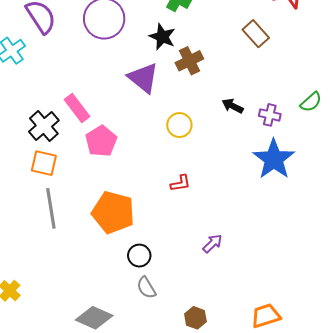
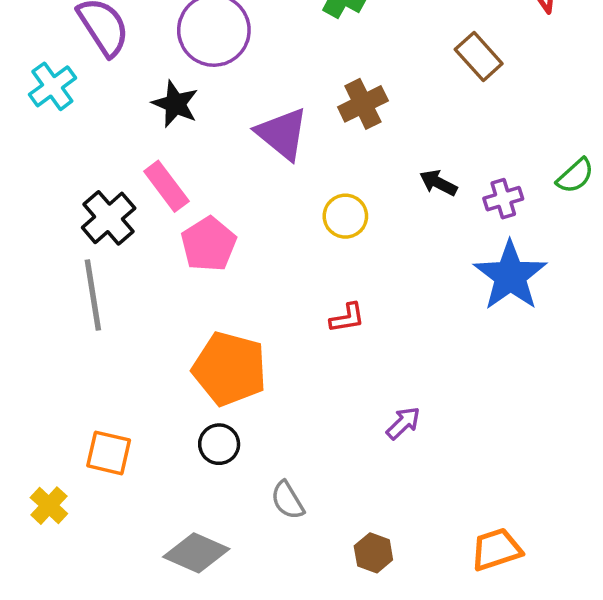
black star: (162, 37) -> (175, 104), moved
purple cross: (270, 115) -> (503, 199), turned -30
orange square: (44, 163) -> (109, 453), moved
gray line: (51, 208) -> (93, 295), moved
black circle: (139, 256) -> (219, 444), moved

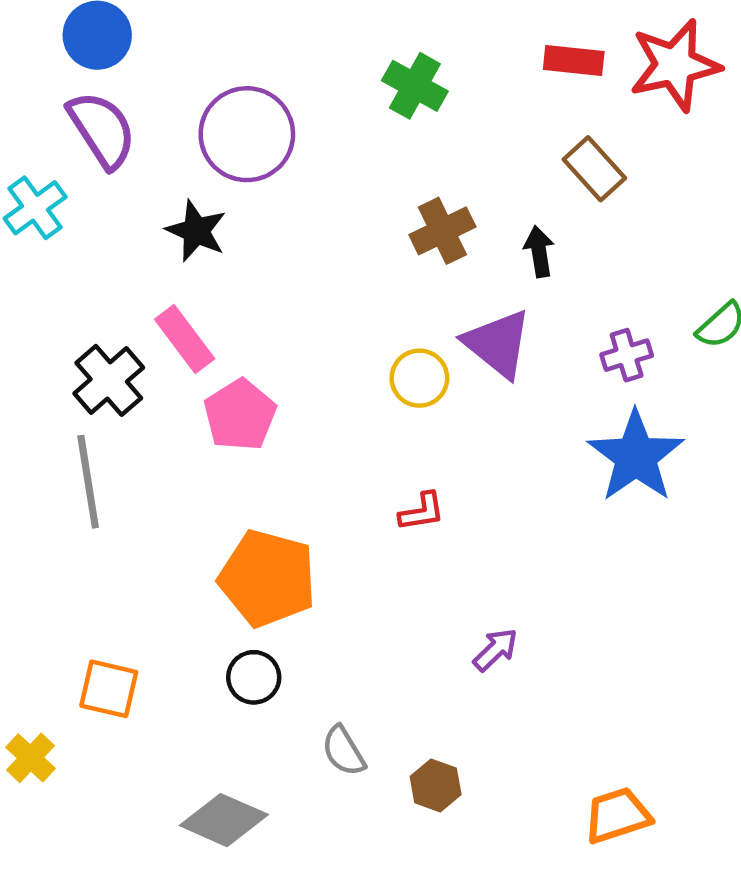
purple triangle: (282, 134) -> (498, 344), moved
black arrow: (438, 183) -> (539, 252), moved, turned 54
brown hexagon: (373, 553) -> (436, 785), moved

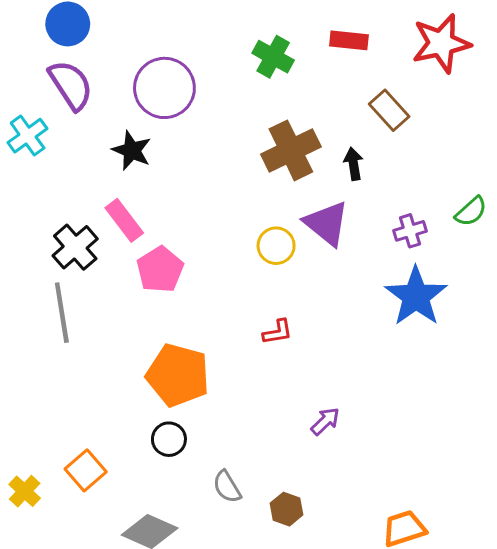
red rectangle: (574, 61) -> (349, 40), moved
brown cross: (442, 231) -> (291, 150), size x1.4
orange square: (109, 689) -> (86, 470), moved, turned 36

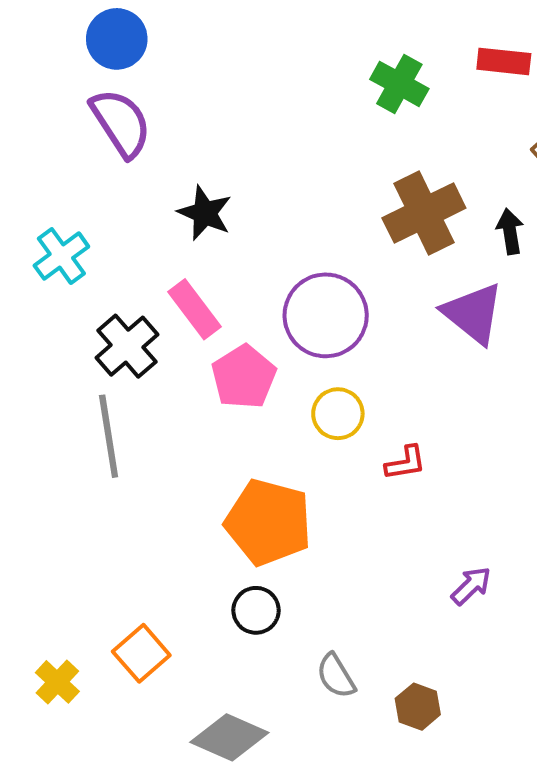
purple circle: (164, 88) -> (326, 315), moved
cyan cross: (28, 136) -> (61, 256), moved
yellow circle: (276, 246) -> (338, 414), moved

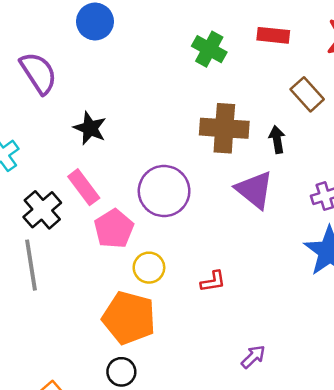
blue circle: (117, 39) -> (95, 22), moved
brown cross: (424, 213) -> (224, 128), turned 30
yellow circle: (338, 414) -> (149, 268), moved

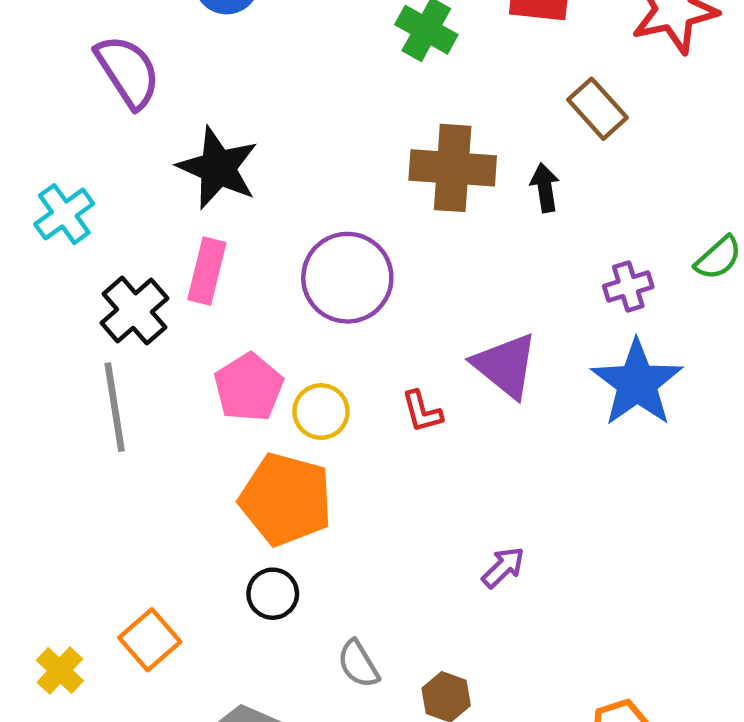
black star: (90, 128) -> (218, 168), size x1.4
pink rectangle: (84, 187) -> (207, 271), turned 51
purple triangle: (254, 190) -> (505, 365), moved
pink pentagon: (114, 229) -> (249, 387), moved
red L-shape: (213, 281) -> (422, 412), moved, turned 84

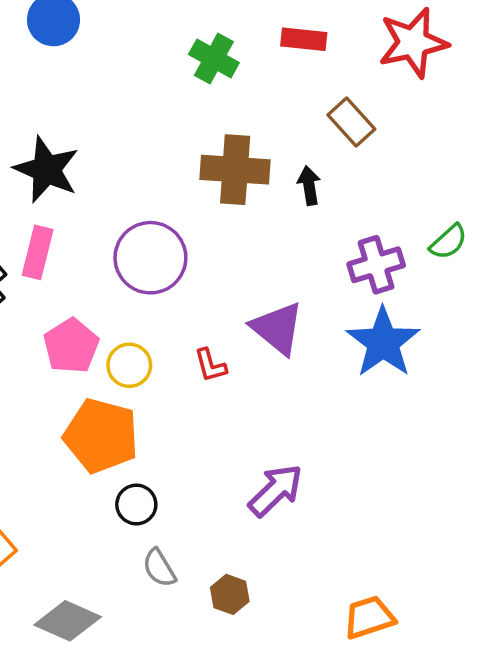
purple cross: (628, 286) -> (376, 265), size x1.4
purple arrow: (503, 567) -> (276, 490), size x1.6
black circle: (273, 594) -> (136, 505), moved

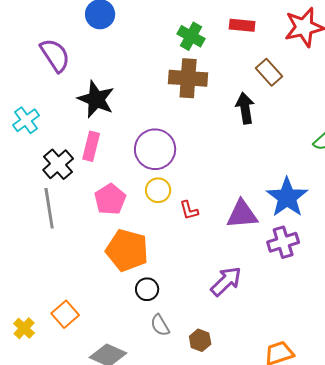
brown cross: (235, 170) -> (188, 78), moved
black arrow: (309, 185) -> (245, 108), size x1.4
purple cross: (376, 265) -> (283, 242), moved
purple triangle: (277, 328) -> (242, 214), moved, turned -44
yellow circle: (129, 365) -> (158, 190), moved

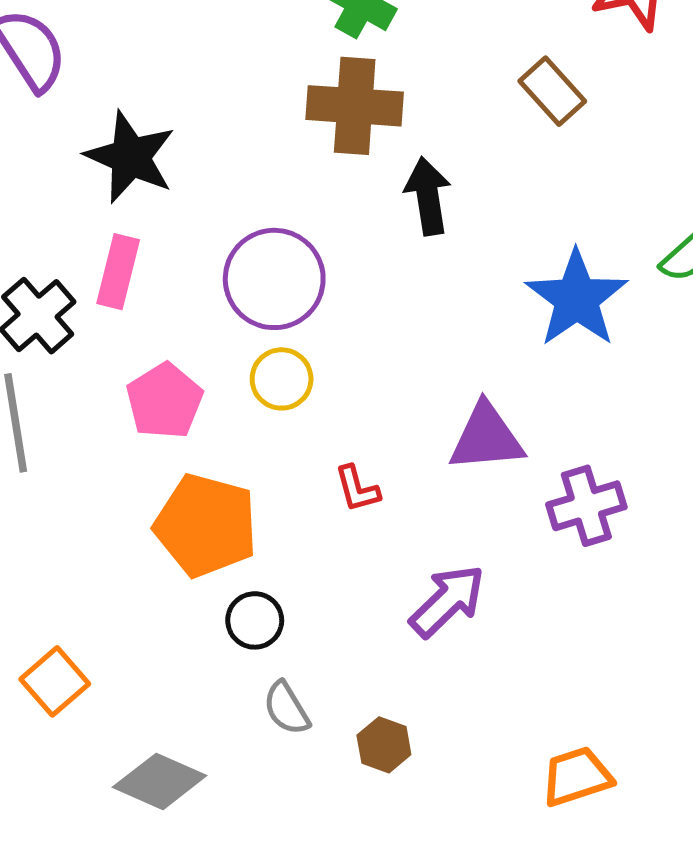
black arrow: (245, 108) -> (428, 196), moved
blue star: (287, 197) -> (577, 298), moved
red L-shape: (189, 210) -> (357, 489), moved

